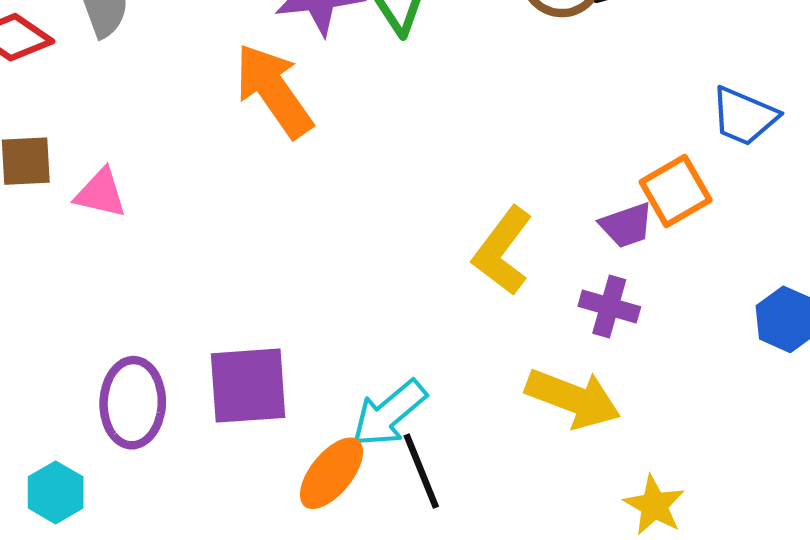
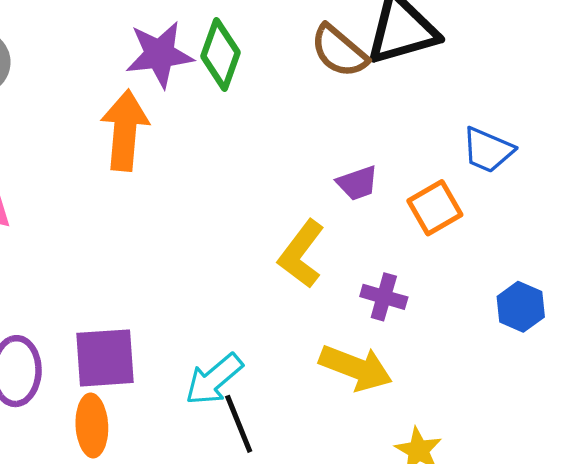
orange arrow: (274, 91) -> (125, 130), turned 40
purple trapezoid: (626, 225) -> (357, 183), moved
orange ellipse: (331, 473) -> (92, 426), moved, turned -42

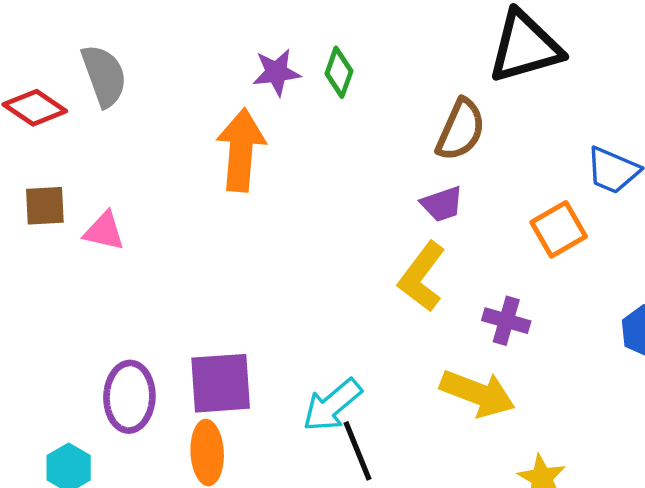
brown semicircle: (339, 51) -> (461, 130), moved, turned -106
purple star: (159, 54) -> (276, 72), size x0.7
green diamond: (221, 54) -> (339, 72), size x0.7
purple trapezoid: (357, 183) -> (442, 204), moved

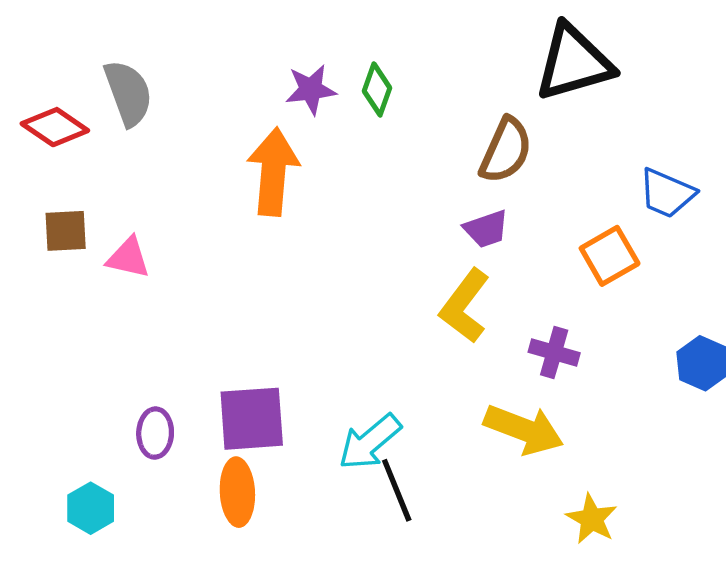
purple ellipse: (129, 397) -> (155, 433), size x0.7

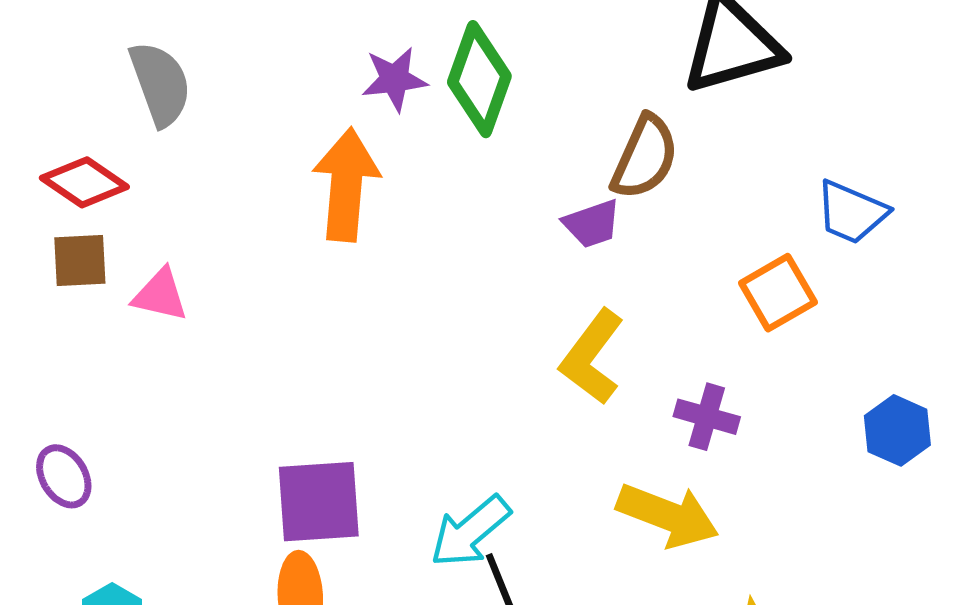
green diamond: (377, 89) -> (479, 79), size x1.6
red diamond: (55, 127) -> (84, 182), moved
purple trapezoid: (486, 229) -> (592, 224), moved
purple ellipse: (155, 433) -> (64, 476), moved, turned -33

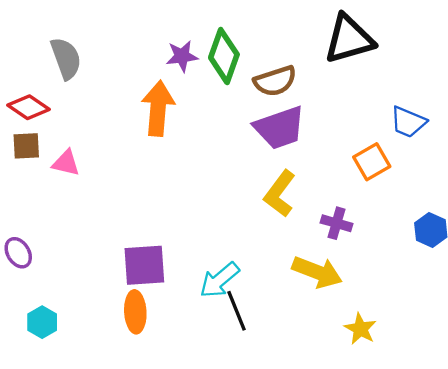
brown semicircle: (645, 157) -> (275, 81), moved, turned 48
purple trapezoid: (592, 224) -> (280, 128), size x1.8

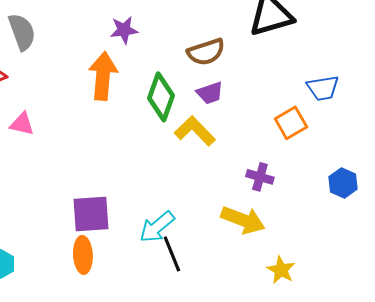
green diamond: (224, 56) -> (161, 97), moved
blue trapezoid: (408, 122) -> (323, 88), turned -32
purple trapezoid: (280, 128) -> (210, 93), size x0.6
yellow L-shape: (280, 194) -> (195, 131), moved, turned 99

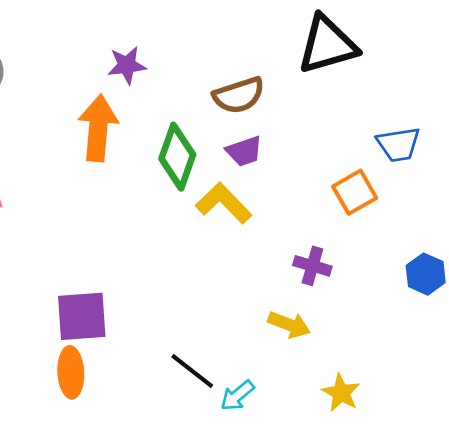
yellow arrow: (243, 220) -> (289, 325), size x0.7
cyan arrow: (157, 227) -> (237, 396), moved, size x0.7
black line: (172, 254) -> (192, 371), turned -30

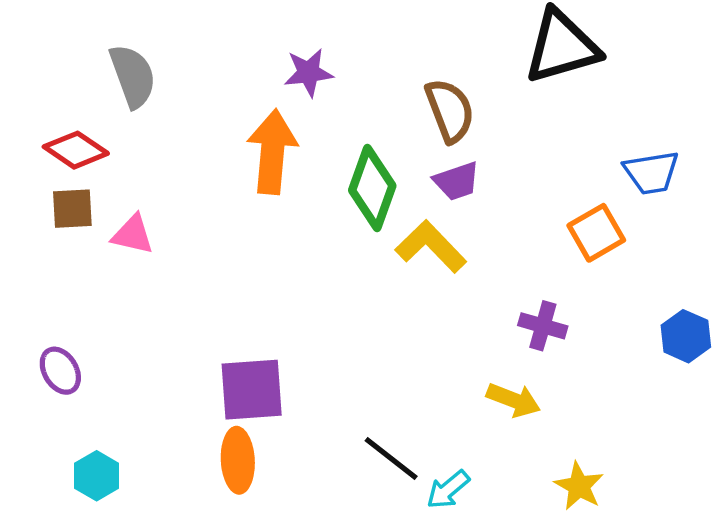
brown semicircle: (239, 95) -> (450, 110), turned -93

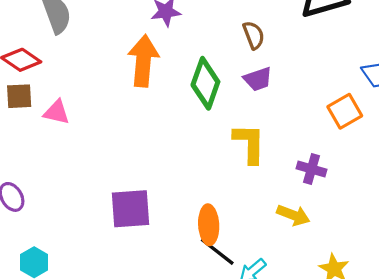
brown semicircle: (450, 110) -> (254, 35), size x0.7
yellow L-shape: (431, 247) -> (249, 143), moved, turned 45
orange ellipse: (238, 460) -> (209, 225), moved

